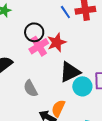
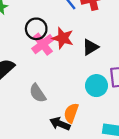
red star: (57, 42) -> (63, 38), turned -30
black triangle: (70, 72) -> (90, 47), moved, size x0.7

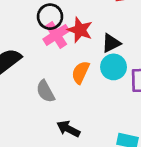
cyan circle: (96, 86) -> (114, 67), moved
orange semicircle: (71, 113) -> (80, 72), moved

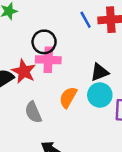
red star: (80, 30) -> (24, 71), moved
pink cross: (56, 35) -> (48, 60), turned 30

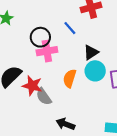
blue line: (86, 20) -> (70, 28), moved
red star: (24, 71) -> (32, 86), moved

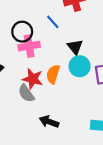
black triangle: (91, 52) -> (75, 47), turned -35
red star: (32, 86) -> (33, 79), moved

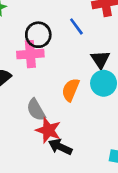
pink cross: (29, 46) -> (30, 54), moved
red star: (33, 79) -> (48, 130), moved

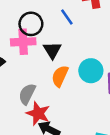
black triangle: (100, 59) -> (52, 50), moved
gray semicircle: (36, 110) -> (27, 94), turned 55

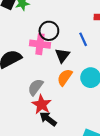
blue line: (67, 17) -> (83, 39), moved

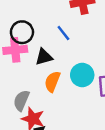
black triangle: (62, 55) -> (44, 57), turned 49

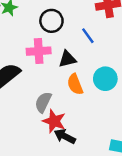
black circle: (22, 32) -> (51, 21), moved
orange semicircle: (52, 82) -> (75, 84), turned -45

